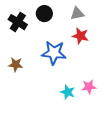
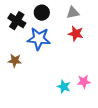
blue star: (54, 53) -> (39, 39), moved

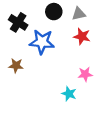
black circle: (42, 13) -> (54, 12), moved
pink star: (84, 82) -> (85, 74), moved

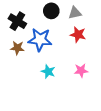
brown star: (16, 66) -> (17, 48), moved
cyan star: (69, 94) -> (48, 72), moved

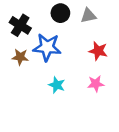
red star: (78, 35) -> (98, 51), moved

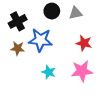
black cross: (20, 25) -> (18, 21), turned 30
pink star: (96, 84) -> (82, 71), size x1.5

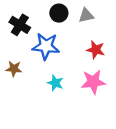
black cross: (18, 21) -> (20, 25), turned -30
brown star: (18, 48) -> (14, 69), moved

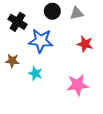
pink star: (93, 82) -> (78, 85), moved
cyan star: (55, 83) -> (35, 73), moved

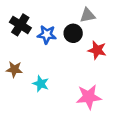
black circle: (52, 11) -> (73, 33), moved
blue star: (41, 41) -> (47, 35), moved, size x0.7

